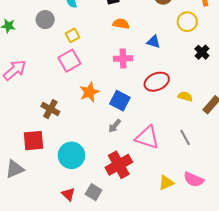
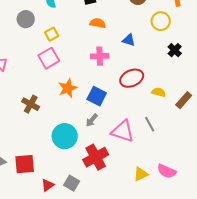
gray line: (185, 137) -> (150, 124), moved
red square: (34, 141) -> (25, 164), moved
cyan circle: (71, 155) -> (65, 136), moved
red triangle: (68, 194) -> (48, 185), turned 40

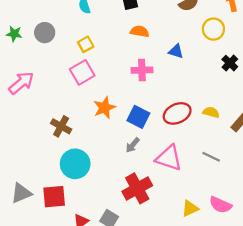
gray circle: (26, 19) -> (45, 33), moved
red ellipse: (132, 78) -> (177, 113), moved
gray line: (150, 124) -> (211, 157), moved, turned -35
cyan circle: (65, 136) -> (75, 164), moved

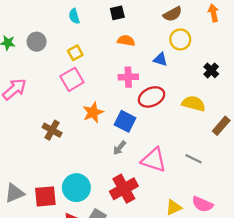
yellow circle: (213, 29) -> (180, 39), moved
yellow semicircle: (211, 112) -> (194, 104), moved, size x1.5
red ellipse: (177, 113) -> (152, 97), moved
cyan circle: (75, 164) -> (76, 188), moved

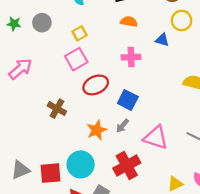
red ellipse: (152, 97) -> (96, 85), moved
orange star: (93, 112) -> (97, 130), moved

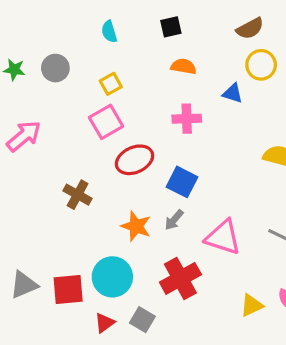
orange star: (97, 130) -> (136, 226), turned -30

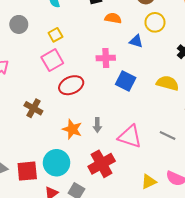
orange semicircle: (184, 66) -> (113, 18), moved
blue square: (182, 182) -> (126, 81), moved
gray arrow: (174, 220) -> (97, 125), turned -40

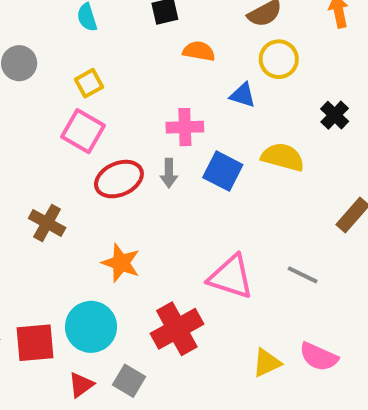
pink square: (52, 60) -> (83, 131), turned -30
yellow semicircle: (168, 83) -> (283, 157), moved
gray arrow: (97, 125) -> (169, 173), moved

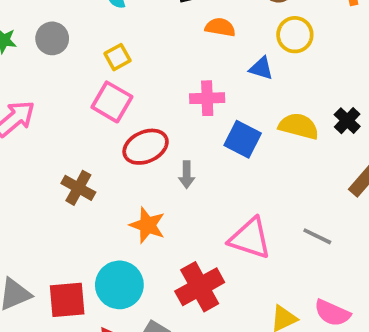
black cross: (335, 115) -> (347, 121), moved
gray arrow: (169, 173) -> (187, 175), moved

